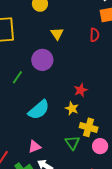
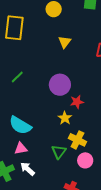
purple circle: (42, 60) -> (60, 85), moved
cyan semicircle: (39, 110) -> (20, 125), moved, turned 60

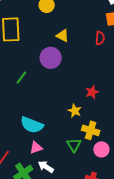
yellow triangle: (65, 42) -> (63, 36), turned -32
purple circle: (60, 85) -> (51, 58), moved
red star: (77, 102) -> (92, 92), moved

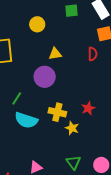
yellow triangle: (63, 36) -> (55, 54), turned -32
cyan semicircle: (32, 125) -> (26, 120), moved
yellow cross: (91, 130) -> (57, 112), moved

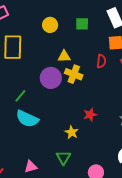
green square: (71, 11) -> (82, 24), moved
yellow cross: (57, 112) -> (74, 74), moved
green triangle: (73, 162) -> (63, 158), moved

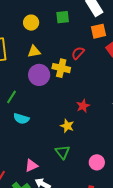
yellow triangle: (64, 56) -> (34, 51), moved
red semicircle: (101, 61) -> (78, 53), moved, turned -136
cyan semicircle: (27, 119) -> (21, 119), size x0.7

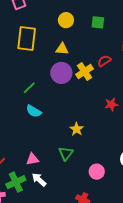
yellow cross: (61, 68) -> (85, 72), turned 30
red star: (83, 106) -> (111, 104), moved

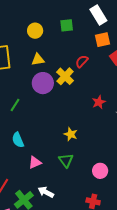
cyan semicircle: (34, 111) -> (18, 140), moved, turned 49
pink triangle: (32, 159) -> (35, 162), moved

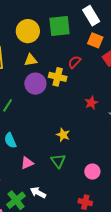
green square: (67, 25) -> (59, 26), size x1.6
yellow circle: (35, 31) -> (28, 31), size x1.5
orange square: (102, 40) -> (95, 40), turned 35
yellow cross: (65, 76) -> (58, 77), turned -30

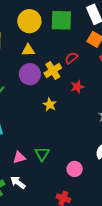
yellow cross: (58, 77) -> (53, 70), turned 36
red star: (91, 103) -> (77, 87), moved
yellow star: (63, 135) -> (50, 105), moved
pink triangle: (27, 163) -> (19, 157), moved

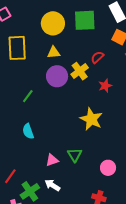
yellow star: (50, 105) -> (91, 119), moved, size x1.6

